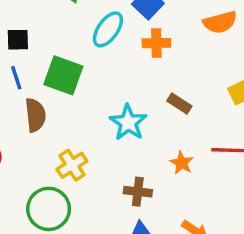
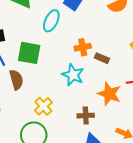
orange cross: (156, 43) -> (83, 47), moved
orange star: (182, 163) -> (109, 94), size x1.6

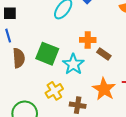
green square: (29, 53) -> (47, 54), moved
yellow cross: (43, 106) -> (54, 91), moved

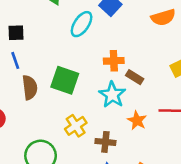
cyan star: (73, 64) -> (112, 95), moved
orange star: (104, 89) -> (137, 120), size x0.7

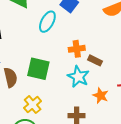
yellow cross: (76, 126) -> (33, 105), moved

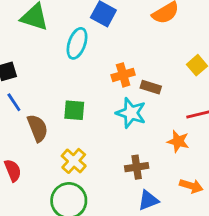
green square: (38, 69) -> (74, 110), size x0.7
orange star: (101, 95) -> (178, 141), moved

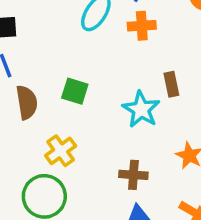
orange cross: (123, 75) -> (142, 26), moved
brown rectangle: (151, 87) -> (171, 84), turned 48

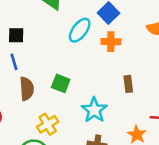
cyan star: (141, 109) -> (94, 110), moved

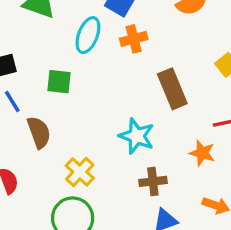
green square: (61, 83) -> (59, 82), moved
brown rectangle: (128, 84) -> (172, 89), size x1.6

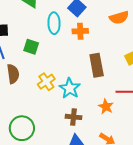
cyan ellipse: (88, 35) -> (54, 23), turned -35
yellow cross: (80, 172) -> (46, 82), moved

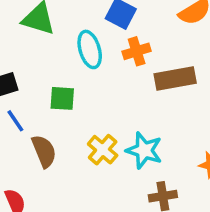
brown rectangle: (97, 65) -> (175, 78), moved, turned -75

